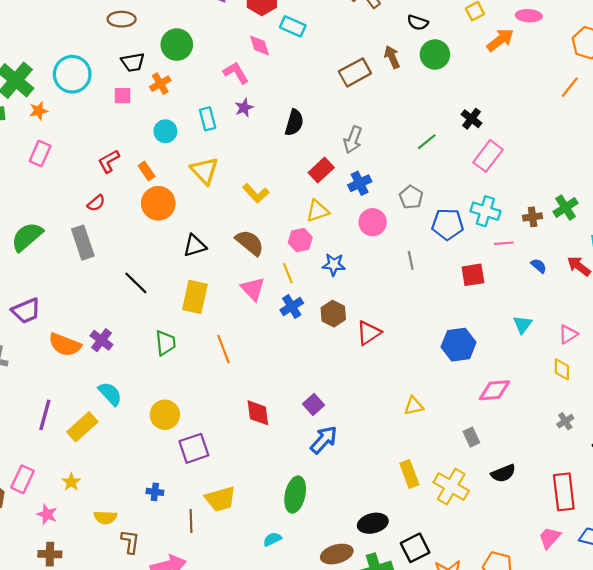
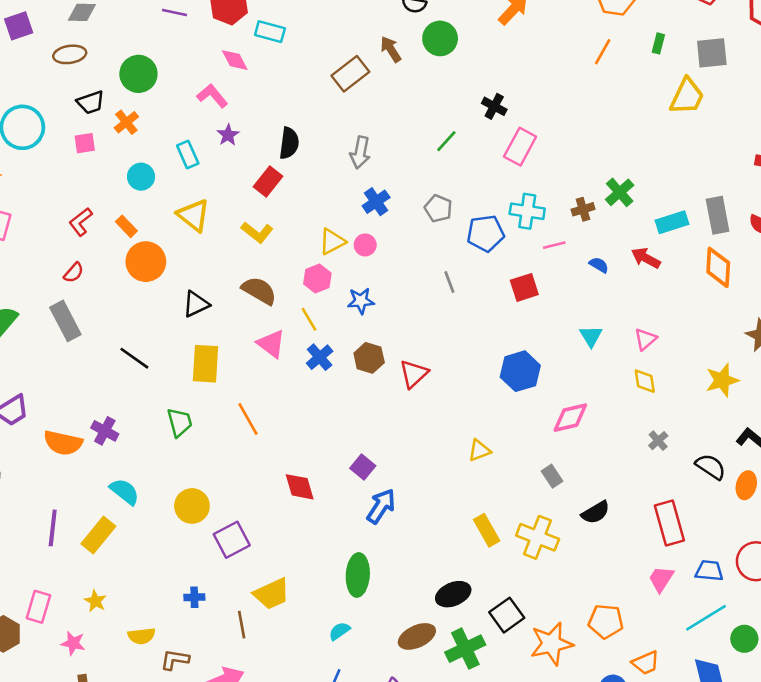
red rectangle: (321, 170) -> (268, 181), moved
pink circle: (373, 222) -> (365, 245), moved, size x0.7
brown L-shape: (130, 542) -> (175, 660), turned -80

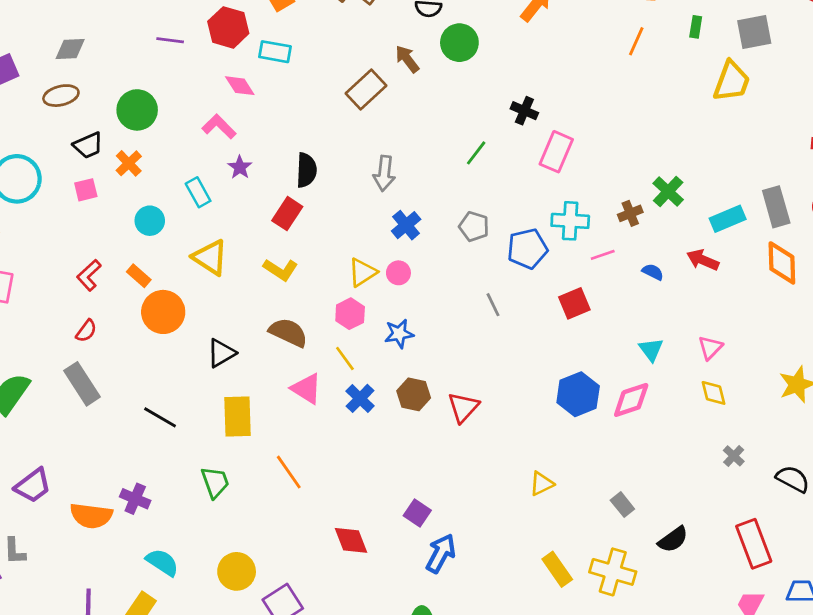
pink diamond: (570, 418) -> (631, 400), moved

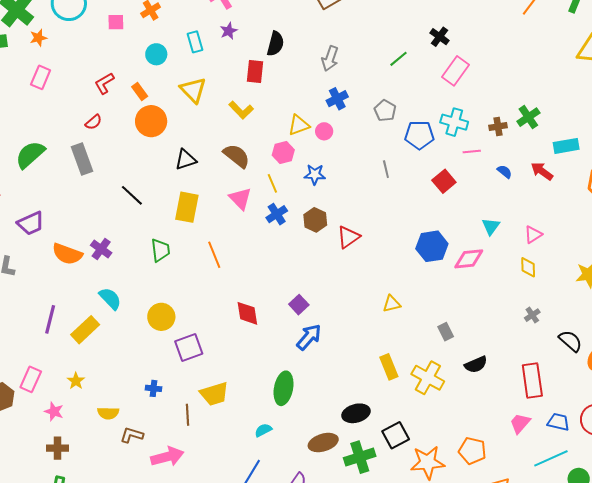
red rectangle: (287, 214) -> (255, 71), turned -40
red square: (574, 303) -> (444, 181), turned -30

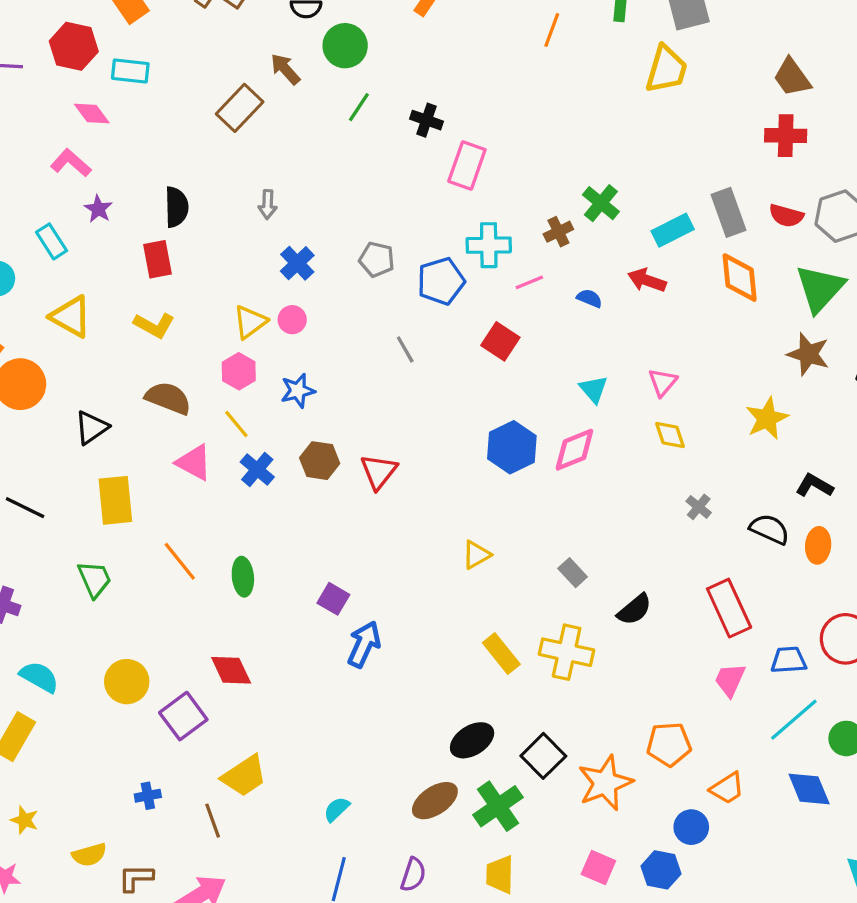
gray arrow: (330, 58) -> (268, 204), size x0.7
green line: (399, 59) -> (359, 107), moved
red diamond: (247, 313) -> (231, 670), moved
green ellipse: (284, 388) -> (243, 577), moved, size x0.7

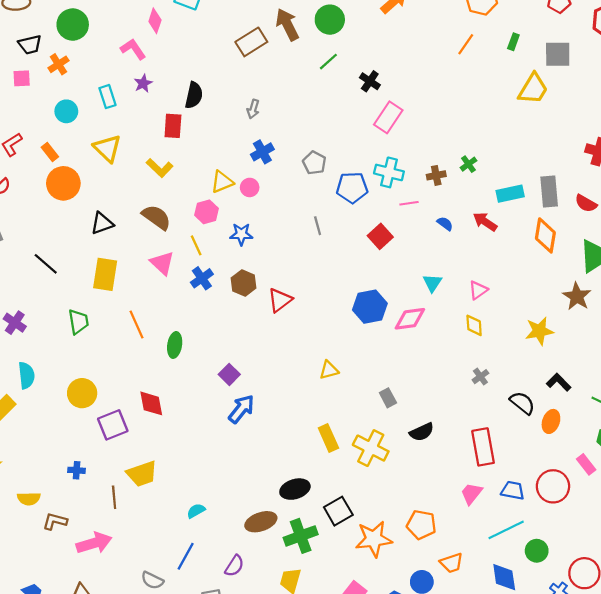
brown arrow: (285, 69) -> (287, 25), size x1.4
pink diamond: (92, 114) -> (155, 21), turned 40
green cross: (601, 203) -> (468, 164), size x0.7
cyan semicircle: (39, 677) -> (26, 375), turned 40

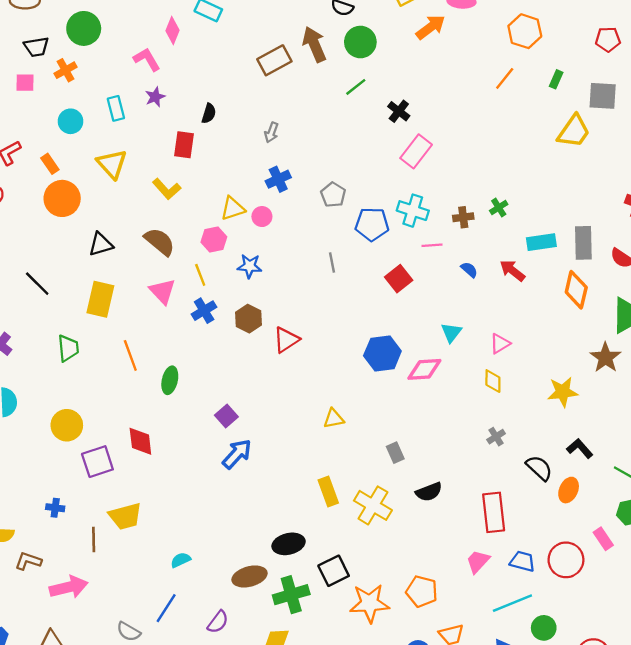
black semicircle: (194, 95) -> (209, 113), size x0.7

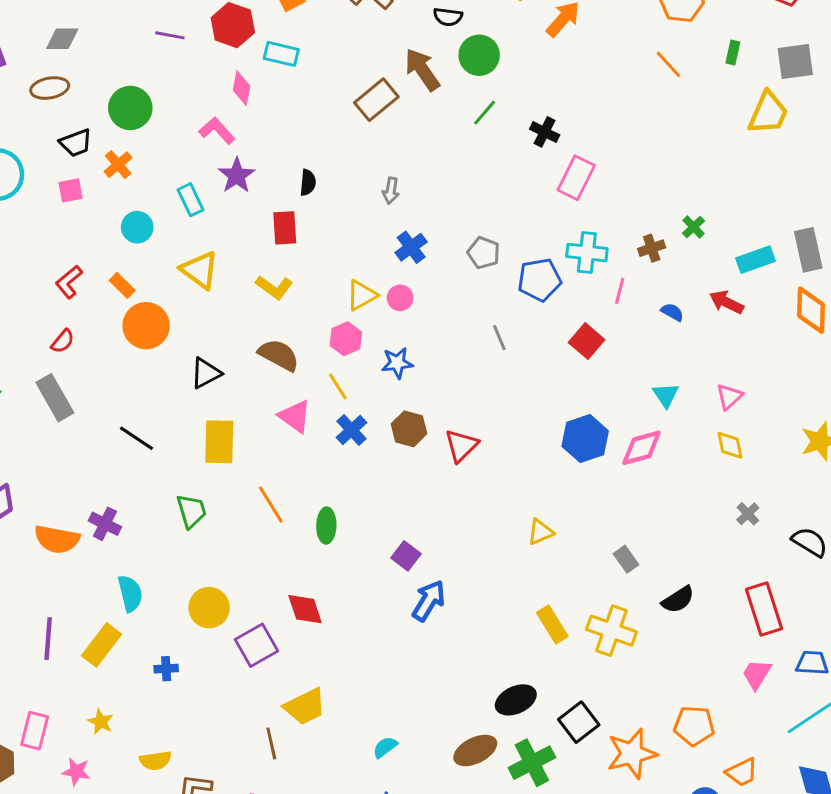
orange line: (505, 78) -> (668, 64), turned -70
purple star: (155, 97) -> (237, 175), size x1.4
pink line: (432, 245) -> (620, 291), turned -60
blue cross: (55, 508) -> (166, 669), moved

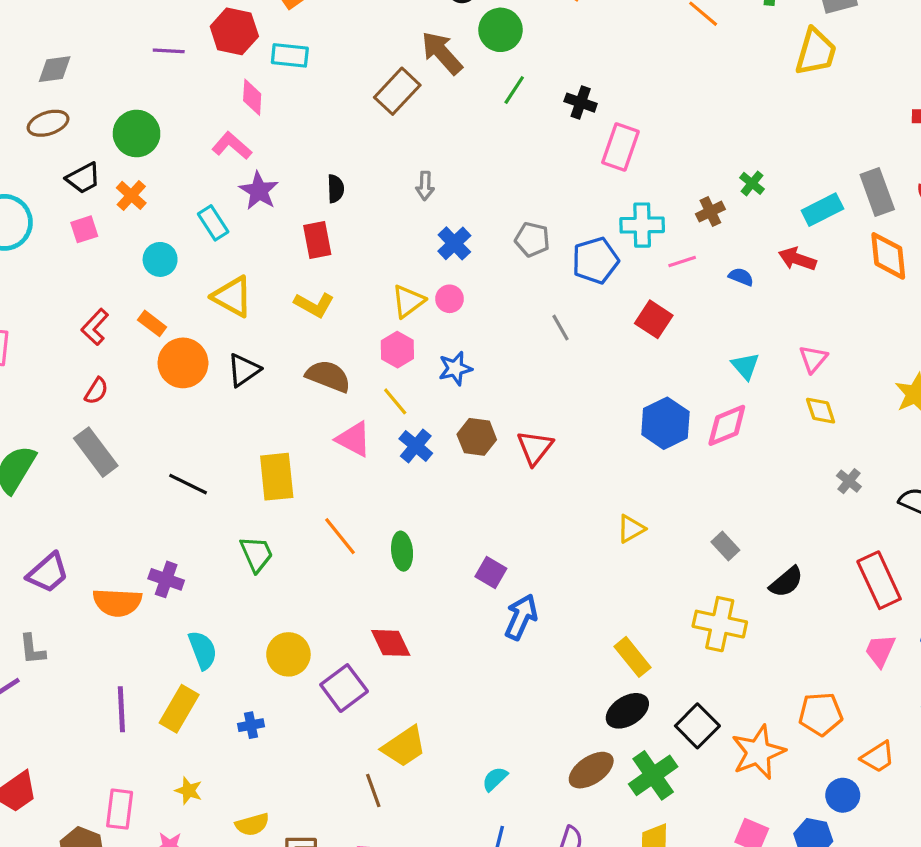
pink line: (620, 291) -> (682, 261), turned 65
black triangle: (206, 373) -> (244, 370), moved
yellow rectangle: (552, 624) -> (632, 657), moved

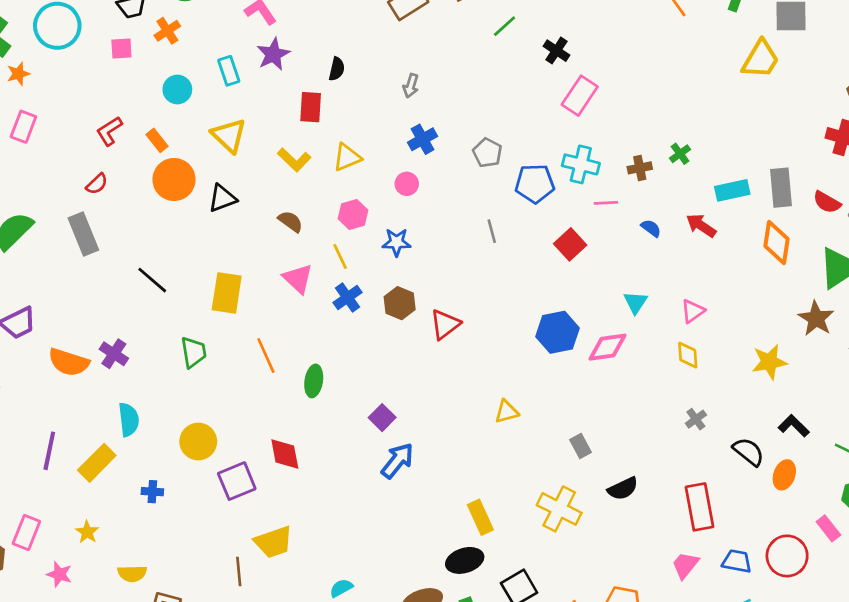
yellow triangle: (408, 301) -> (347, 157), moved
brown semicircle: (328, 376) -> (290, 221), size x0.7

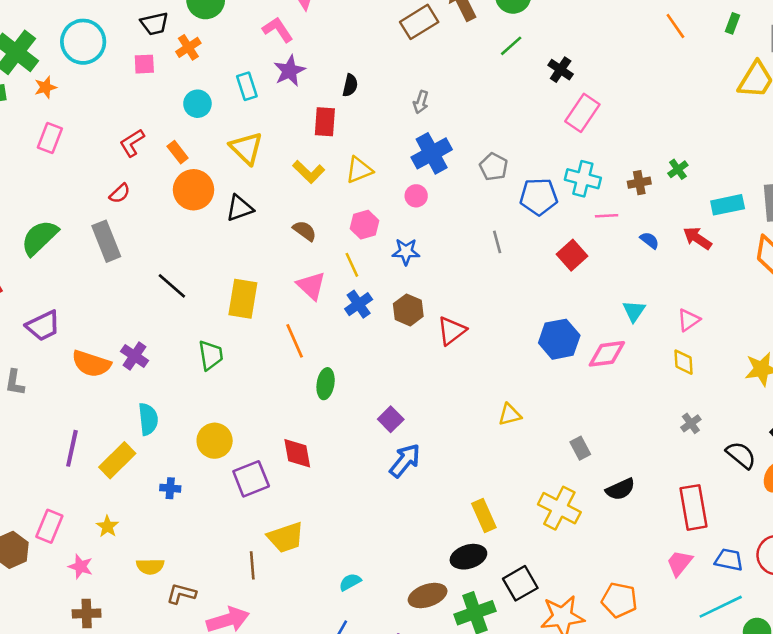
blue cross: (423, 139) -> (432, 153), size x1.4
orange line: (266, 355) -> (295, 341), moved

